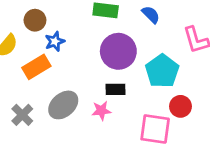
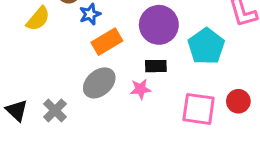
orange rectangle: (36, 67) -> (107, 42), moved
red circle: (180, 106) -> (238, 101), moved
gray cross: (22, 115) -> (55, 110), moved

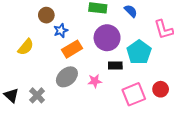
yellow semicircle: (38, 19) -> (26, 47), moved
black rectangle: (156, 66) -> (115, 66), moved
pink square: (199, 109) -> (134, 94), turned -30

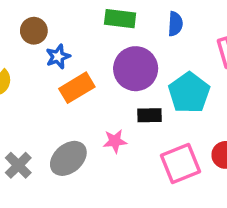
blue semicircle: (131, 11) -> (175, 24), turned 48
gray ellipse: (67, 77) -> (68, 158), moved

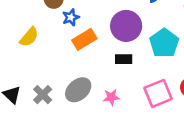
black rectangle: (149, 115) -> (124, 59), moved
pink star: (115, 141) -> (111, 97), moved

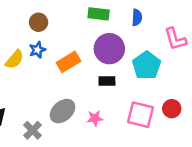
blue star: (71, 17) -> (37, 50), moved
pink square: (158, 93) -> (141, 115), turned 36
gray cross: (43, 95) -> (33, 130), moved

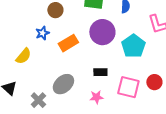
brown circle: (39, 22) -> (55, 10), moved
yellow semicircle: (15, 59) -> (23, 56), moved
black rectangle: (107, 81) -> (100, 72), moved
pink star: (95, 118) -> (96, 97), moved

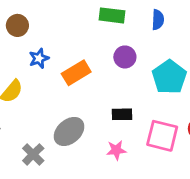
brown circle: (55, 10) -> (17, 25), moved
purple circle: (102, 32) -> (125, 57), size x0.6

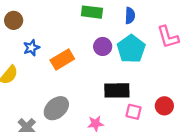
cyan pentagon: (169, 77) -> (131, 49), moved
black rectangle: (122, 114) -> (117, 90), moved, size x1.5
pink square: (162, 136) -> (134, 112), size x0.6

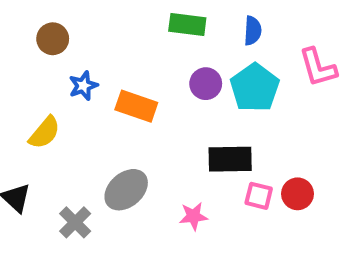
orange rectangle: (62, 60) -> (136, 106), turned 50
red circle: (164, 106) -> (297, 194), moved

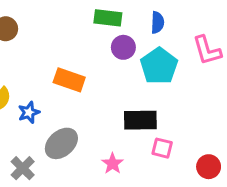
purple circle: (206, 84) -> (123, 47), moved
blue star: (83, 86) -> (29, 112), moved
red circle: (297, 194) -> (209, 167), moved
pink star: (193, 216) -> (113, 164), turned -30

